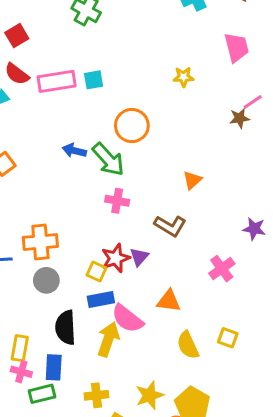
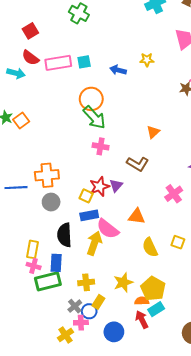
orange circle: (132, 126) -> (91, 99), moved
blue arrow: (74, 151) -> (118, 70), moved
green rectangle: (42, 394) -> (48, 281), size x1.4

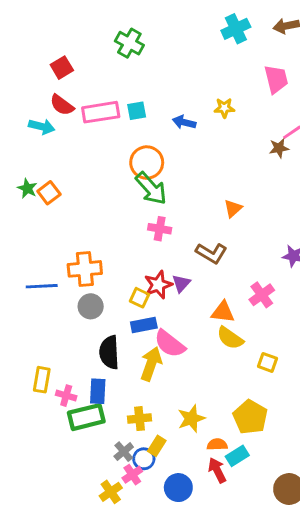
orange triangle: (137, 216) -> (223, 312), moved
yellow semicircle: (150, 247) -> (230, 338), moved, turned -30
yellow rectangle: (32, 249) -> (42, 380), moved
yellow pentagon: (153, 289) -> (250, 417), moved
pink cross: (81, 323) -> (132, 475), turned -32

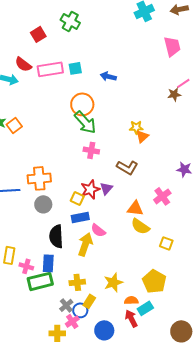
red square: (62, 68) -> (38, 34), moved
yellow star: (224, 108) -> (136, 127), moved
pink semicircle: (170, 344) -> (98, 230), size x0.7
yellow cross: (111, 492) -> (57, 333), turned 35

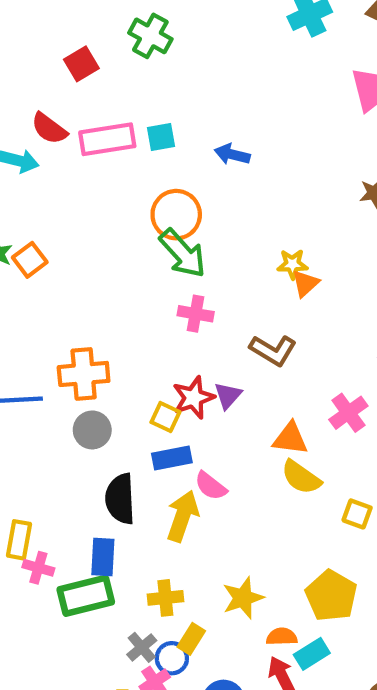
pink cross: (26, 266) -> (38, 568), moved

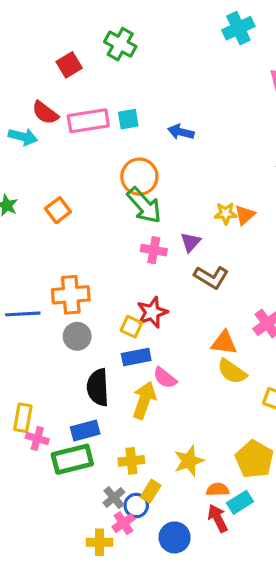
orange square: (30, 260) -> (58, 210), moved
orange triangle: (305, 284) -> (245, 215), moved
purple triangle: (228, 395) -> (190, 242), moved
blue rectangle: (103, 557) -> (85, 430), turned 72

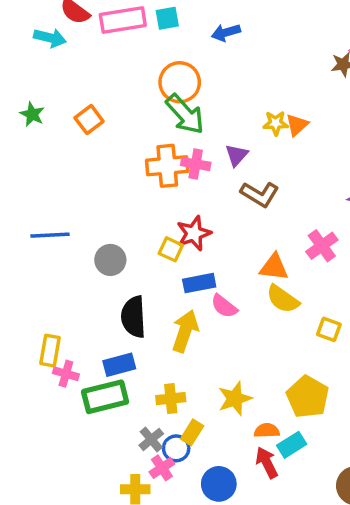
blue arrow: (181, 132) -> (226, 32), turned -30
orange cross: (71, 295) -> (167, 166), moved
blue rectangle: (136, 357) -> (199, 283), moved
pink semicircle: (165, 378) -> (224, 306), moved

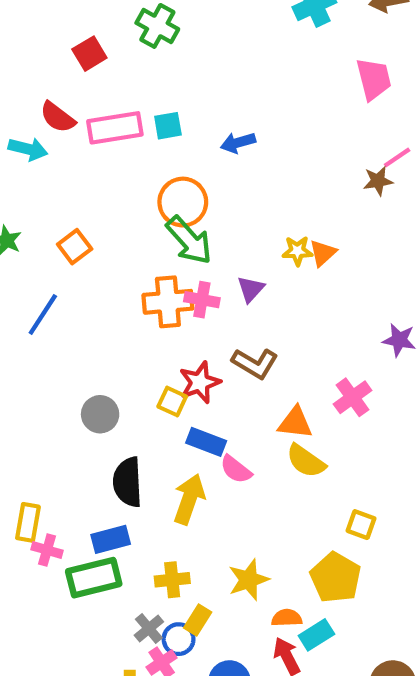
brown L-shape: (260, 194) -> (255, 363), moved
blue line: (50, 235) -> (43, 315), moved, turned -54
blue rectangle: (199, 283) -> (206, 442), turned 32
yellow square: (329, 329) -> (361, 525), moved

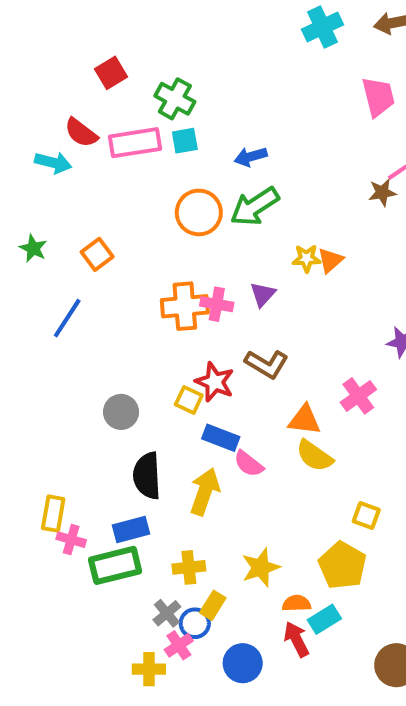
green cross: (157, 26) -> (175, 99), moved
green arrow: (189, 240) -> (255, 206), moved, turned 99
red star: (200, 382) -> (215, 382), turned -30

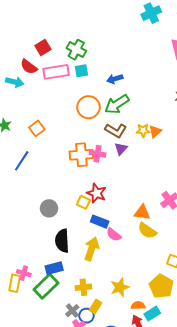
red square: (111, 73) -> (43, 48), moved
brown L-shape: (267, 364) -> (116, 130), moved
yellow rectangle: (53, 514) -> (15, 283), moved
green rectangle: (115, 565) -> (46, 286), turned -30

